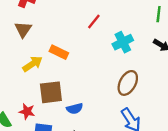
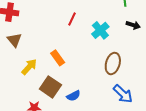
orange rectangle: (59, 52) -> (58, 58), moved, turned 42
brown square: (51, 92) -> (50, 87), turned -35

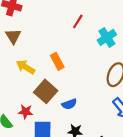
yellow arrow: (29, 67) -> (26, 67), turned -108

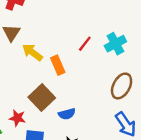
red line: (78, 21) -> (85, 44), moved
yellow arrow: (26, 67) -> (32, 52), moved

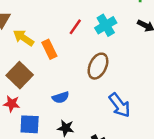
brown ellipse: (122, 86) -> (98, 66), moved
brown square: (42, 98) -> (20, 75), moved

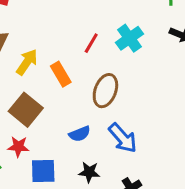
yellow arrow: (24, 38) -> (27, 62), turned 95
brown ellipse: (98, 66) -> (105, 91), moved
blue arrow: (120, 105) -> (123, 138), moved

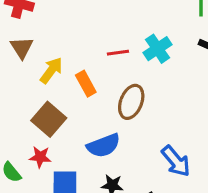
red line: (91, 43) -> (118, 53), turned 50
blue semicircle: (80, 134) -> (104, 146), size x1.5
blue arrow: (123, 138) -> (176, 161), moved

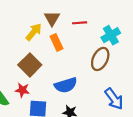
brown triangle: (22, 48) -> (52, 18), moved
cyan cross: (158, 49) -> (111, 35), moved
brown ellipse: (131, 102) -> (100, 59), moved

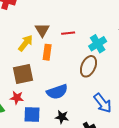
orange rectangle: (56, 42) -> (47, 52), turned 35
brown square: (30, 65) -> (23, 74), turned 35

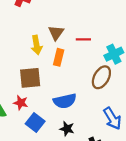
yellow arrow: (26, 43) -> (37, 45), turned 126
blue square: (32, 115) -> (35, 122), turned 30

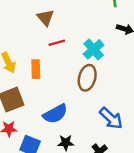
brown triangle: (56, 33) -> (46, 18), moved

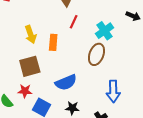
red line: (57, 43) -> (74, 22), turned -56
blue arrow: (111, 118) -> (113, 91), turned 40

